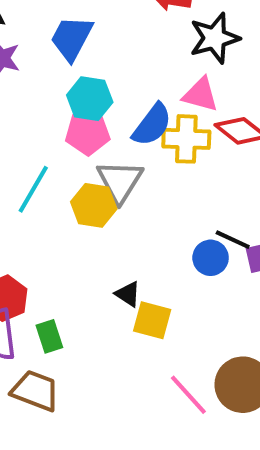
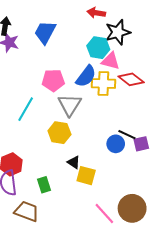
cyan hexagon: (90, 99) -> (98, 48), moved
yellow hexagon: (94, 205) -> (59, 133), moved
green rectangle: (49, 336) -> (44, 185), moved

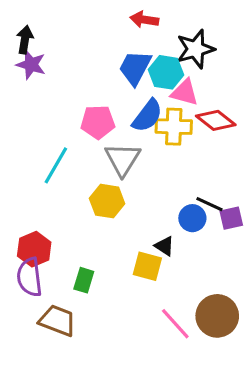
red arrow: (96, 13) -> (144, 20), moved
blue trapezoid: (45, 32) -> (135, 68), moved
black triangle: (74, 162) -> (164, 246), moved
green rectangle: (44, 185) -> (84, 280), turned 35

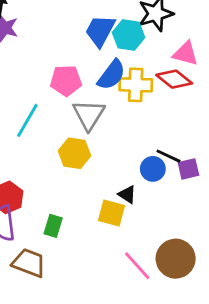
pink triangle: (185, 92) -> (186, 54), moved

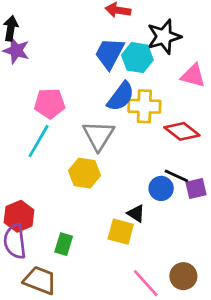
red diamond: (174, 79) -> (182, 131), moved
pink pentagon: (66, 81) -> (50, 103), moved
brown circle: (176, 259) -> (183, 276), size x0.7

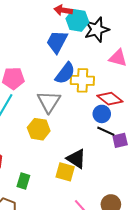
cyan hexagon: (137, 58) -> (77, 20), moved
blue circle: (161, 188) -> (102, 114), moved
black triangle: (136, 213) -> (76, 159), size x1.5

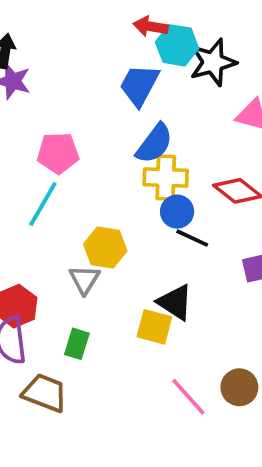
yellow cross: (82, 80) -> (166, 178), moved
gray triangle: (49, 102) -> (84, 280), moved, size x0.7
blue circle: (102, 114) -> (177, 212), moved
black line: (106, 131) -> (192, 238), moved

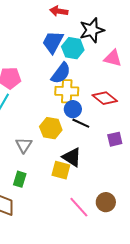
cyan hexagon: (177, 45) -> (73, 48), moved
yellow hexagon: (105, 247) -> (51, 128), moved

